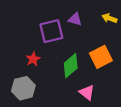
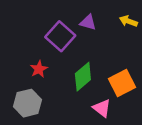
purple square: (51, 31) -> (60, 36), turned -35
orange square: (101, 57) -> (122, 83), moved

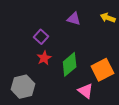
purple square: (60, 36) -> (41, 37), moved, size x0.6
red star: (39, 69) -> (44, 58), moved

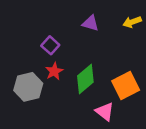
yellow arrow: (108, 18) -> (132, 22), turned -40
gray hexagon: (23, 87) -> (28, 87), moved

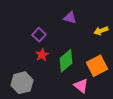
yellow arrow: (132, 22) -> (101, 31), moved
gray hexagon: (28, 87) -> (22, 83), moved

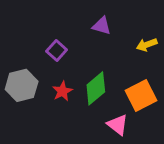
red star: (42, 55) -> (62, 91), moved
gray hexagon: (22, 83) -> (22, 85), moved

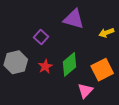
purple triangle: (102, 26) -> (74, 19), size x1.5
pink triangle: (118, 125) -> (85, 91), turned 35

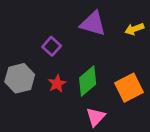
yellow arrow: (106, 33) -> (134, 29), moved
pink triangle: (85, 91) -> (96, 117), moved

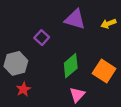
red star: (57, 84) -> (23, 89), moved
orange square: (129, 88) -> (104, 71), turned -30

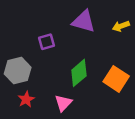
purple square: (42, 38) -> (47, 42), turned 32
pink triangle: (77, 95) -> (63, 103), moved

